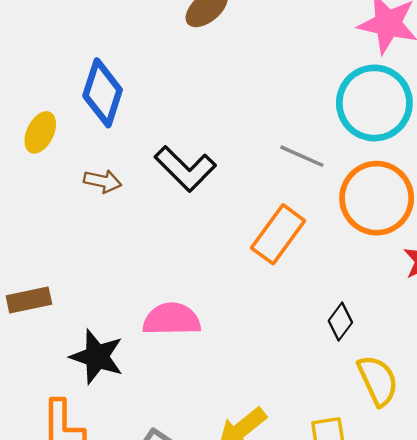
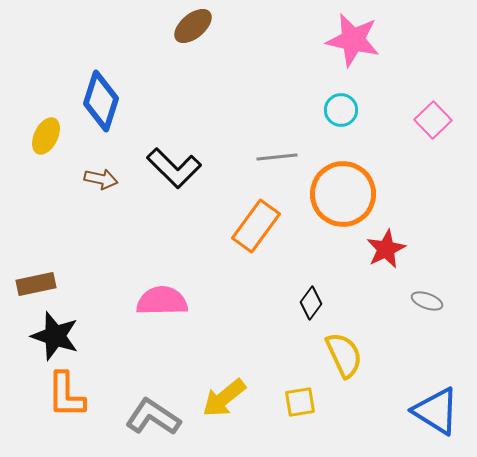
cyan circle: (374, 103) -> (341, 110), size x0.5
gray line: (302, 156) -> (277, 157), turned -30
black star: (97, 357) -> (55, 336), moved

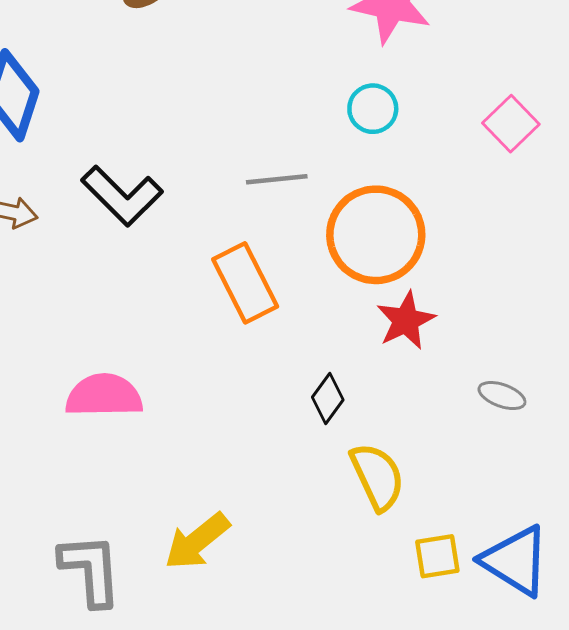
orange rectangle: (256, 226) -> (245, 283), turned -63
red star: (386, 249) -> (406, 320), moved
yellow square: (300, 402) -> (437, 556), moved
gray L-shape: (153, 417) -> (90, 570), turned 52

